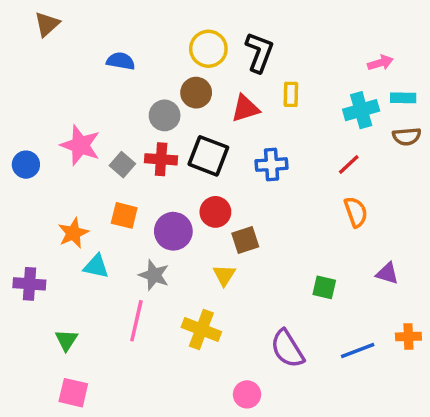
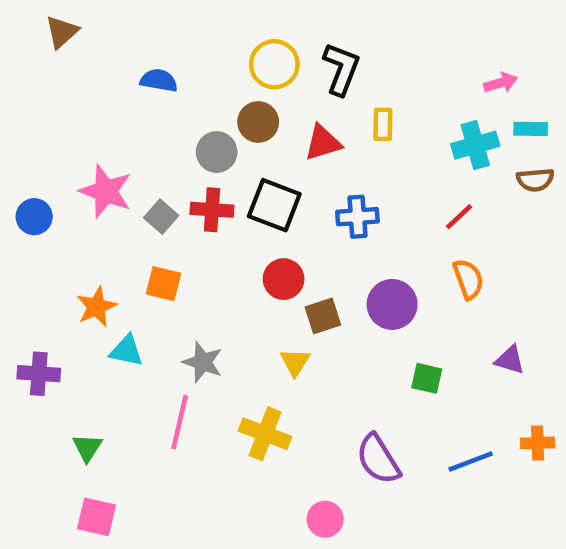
purple circle: (173, 231) -> (392, 304), moved

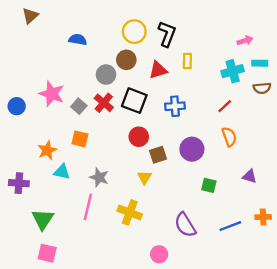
red cross: (212, 210) -> (104, 103), turned 36
green triangle: (87, 448) -> (43, 219), size x1.5

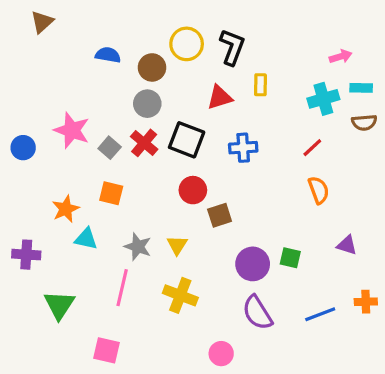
brown circle: (126, 60) -> (152, 67), moved
purple circle: (192, 149) -> (253, 264), moved
yellow triangle: (144, 177) -> (177, 245), moved
pink square: (47, 253) -> (106, 350), moved

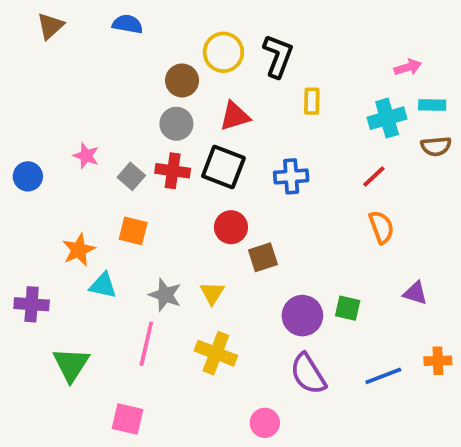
blue semicircle: (108, 55) -> (128, 24), moved
red triangle: (220, 97) -> (235, 116), moved
pink star: (72, 130) -> (86, 156), size x0.6
red cross: (144, 143) -> (173, 171), turned -32

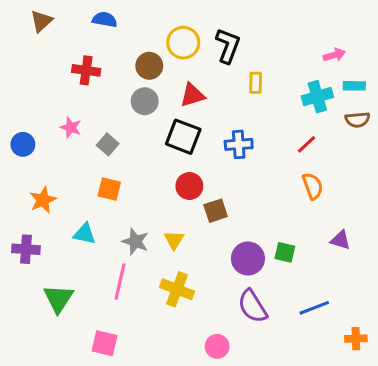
red cross: (173, 171) -> (86, 70), moved
orange star: (79, 250) -> (43, 200), moved
orange cross: (438, 361) -> (356, 339), moved

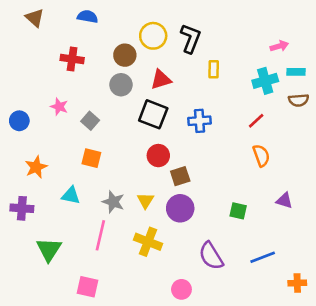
brown triangle: (41, 21) -> (35, 18), turned -36
purple circle: (248, 258) -> (180, 208), moved

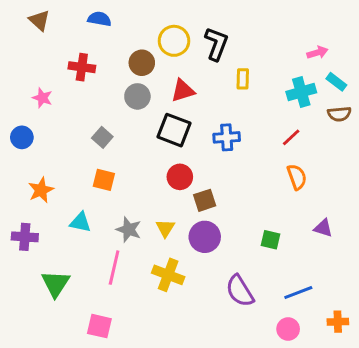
cyan rectangle: (296, 72) -> (336, 82), turned 36
pink star: (59, 107) -> (42, 98), moved
pink circle: (181, 289) -> (288, 329), moved

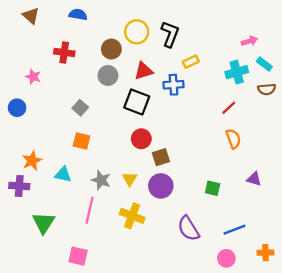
yellow rectangle: (243, 79) -> (191, 62), turned 63
blue cross: (227, 137) -> (173, 85), moved
orange star: (41, 190) -> (32, 161), moved

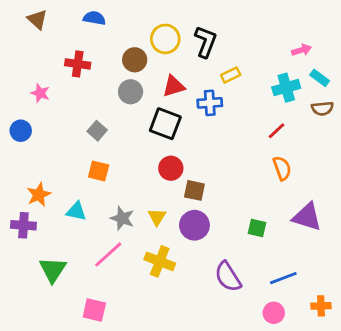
brown square: (161, 157) -> (194, 190), turned 30
purple triangle: (254, 179) -> (307, 217), size x1.6
pink line: (90, 210) -> (108, 254), turned 35

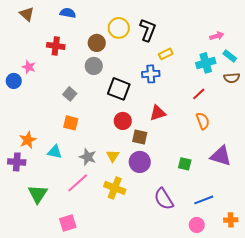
red triangle: (174, 86) -> (158, 113), moved
blue circle: (21, 131) -> (14, 81), moved
pink square: (94, 310) -> (68, 223), turned -30

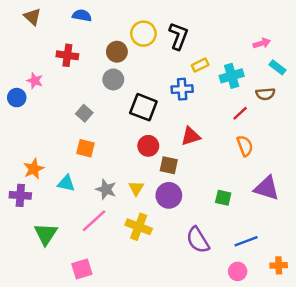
cyan cross: (206, 63) -> (232, 76), moved
brown semicircle: (232, 78) -> (265, 94), moved

